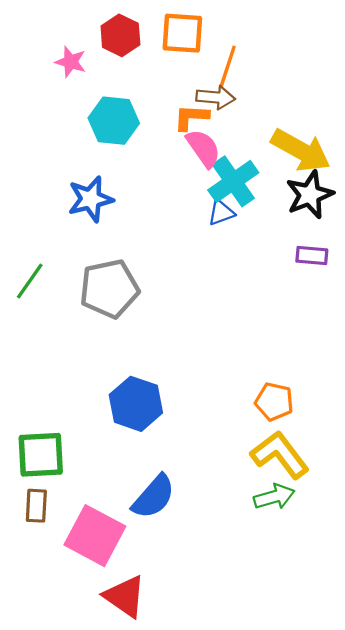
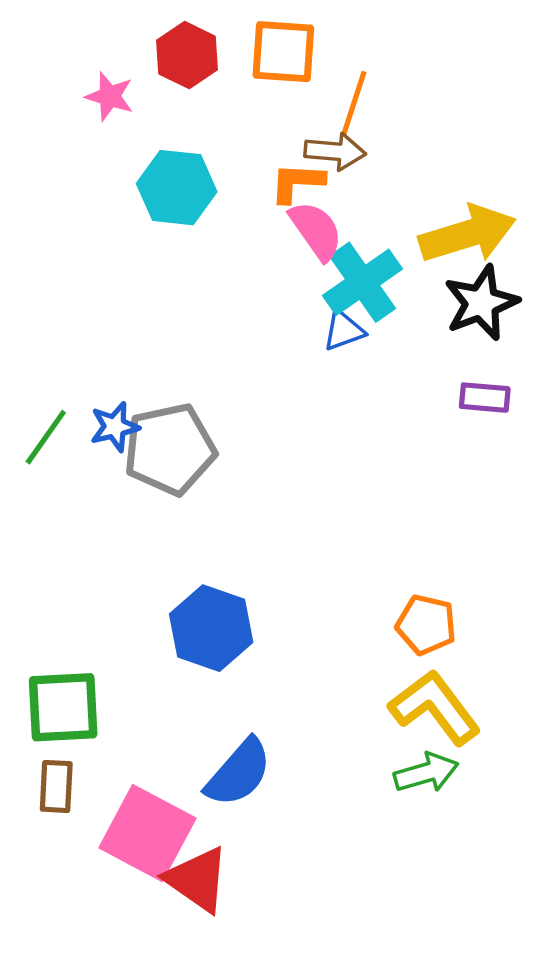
yellow arrow: (301, 150) -> (467, 234), turned -46
blue star: (91, 199) -> (115, 427), moved, size x0.7
red triangle: (125, 596) -> (197, 879), moved

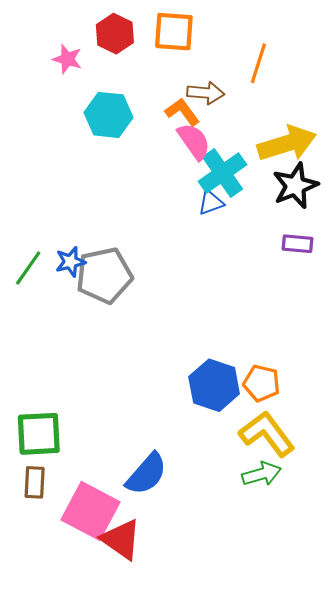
orange line: (354, 103) -> (258, 63), moved
orange L-shape: (297, 182) -> (182, 112), turned 51
blue hexagon: (211, 628) -> (214, 385), moved

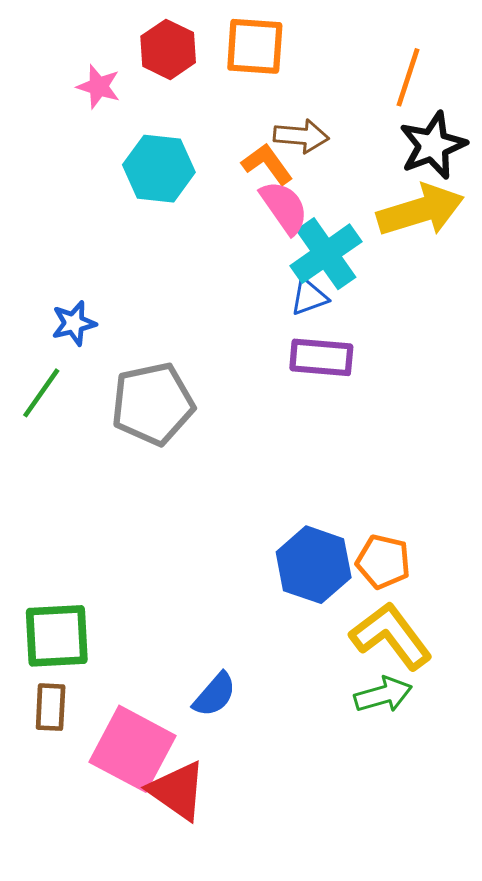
orange line: (258, 63) -> (408, 77), moved
black star: (295, 186) -> (433, 145), moved
purple rectangle: (297, 244) -> (321, 357), moved, size x1.4
blue star: (70, 262) -> (74, 323), moved
blue semicircle: (146, 474) -> (215, 695), size x0.7

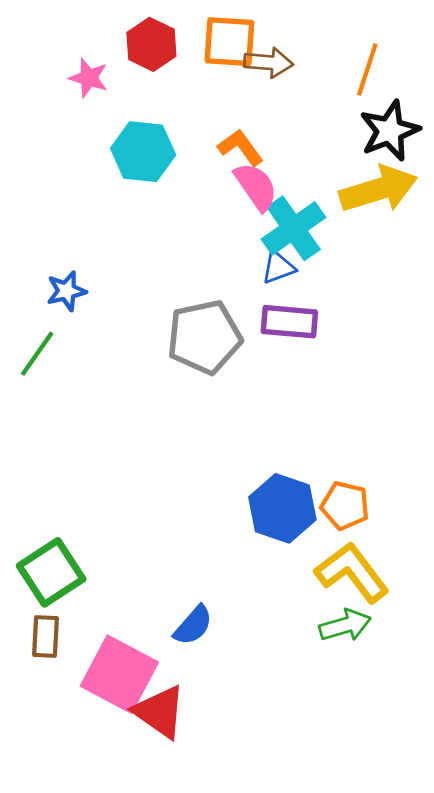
brown arrow: (301, 136) -> (268, 63), moved
gray pentagon: (153, 404) -> (204, 337), moved
green square: (57, 636) -> (51, 572), turned -30

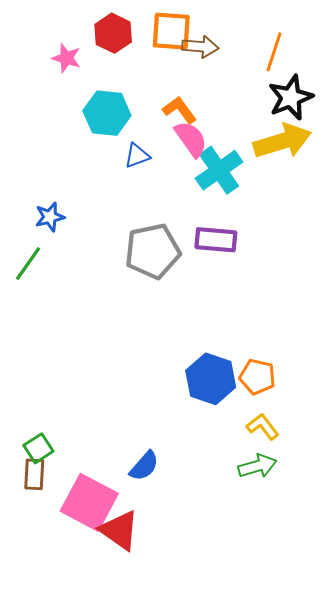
blue triangle: (278, 267) -> (137, 156), moved
green square: (51, 572) -> (38, 448), moved, size x0.6
yellow L-shape: (352, 572) -> (263, 427), size x0.6

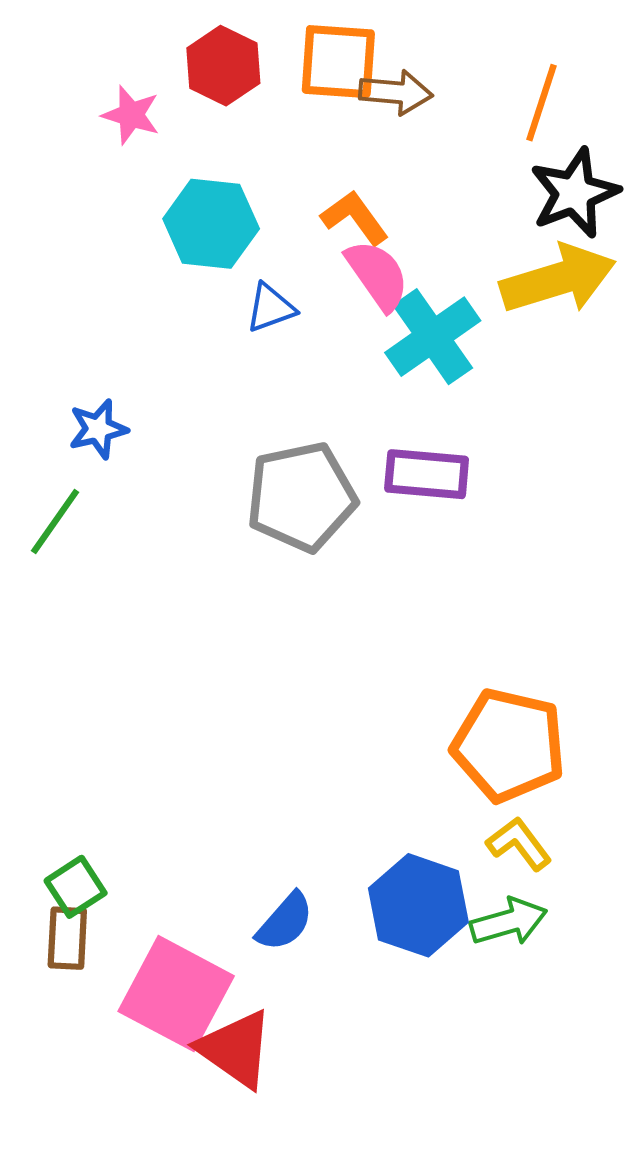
orange pentagon: (257, 377) -> (509, 745), size x1.6
blue hexagon: (211, 379) -> (418, 905), moved

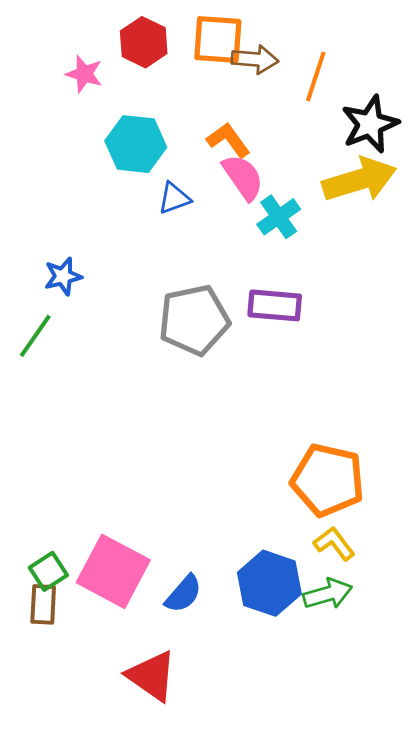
orange line: (542, 103) -> (316, 77), moved
cyan cross: (433, 337) -> (279, 217), size x0.7
pink square: (176, 994) -> (113, 571), moved

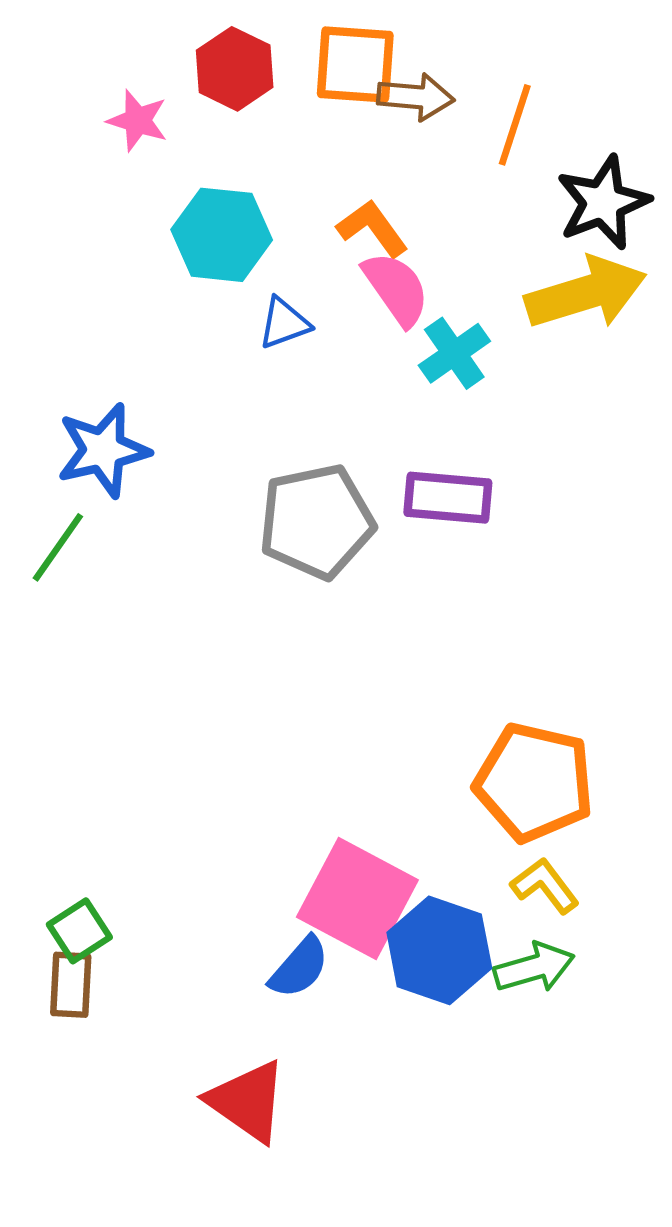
blue star: (63, 276) -> (103, 450), size x1.5
pink square: (113, 571) -> (357, 899), moved

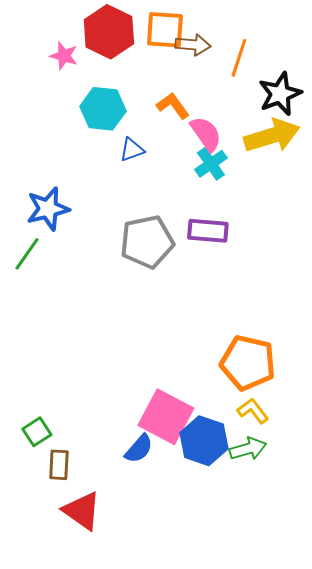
red hexagon: (235, 69) -> (109, 32), size x1.4
pink semicircle: (396, 289) -> (206, 134), moved
brown rectangle: (71, 985) -> (59, 465), moved
red triangle: (247, 1101) -> (82, 511), moved

